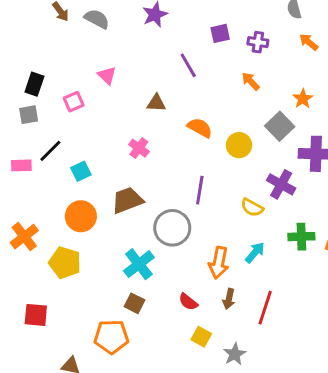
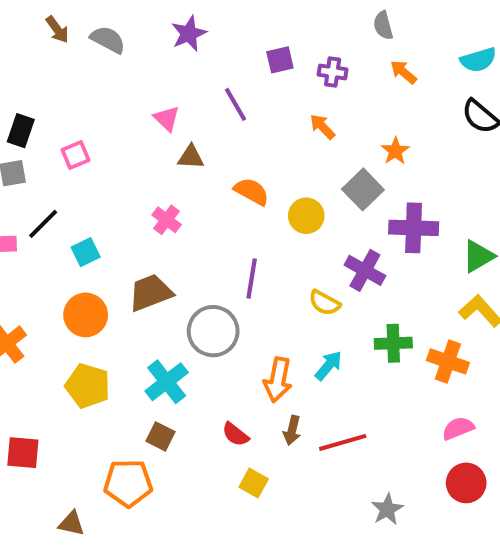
pink triangle: (107, 75) -> (167, 119), moved
yellow pentagon: (65, 263) -> (88, 386), moved
red line: (265, 308) -> (343, 442), turned 56
gray star: (235, 354) -> (387, 509), moved

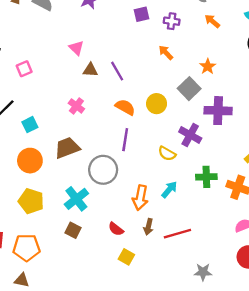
purple line: (235, 104) -> (117, 71), moved
orange semicircle: (252, 191) -> (125, 107), moved
orange pentagon: (128, 483) -> (26, 248), moved
gray star: (387, 509) -> (203, 272), turned 30

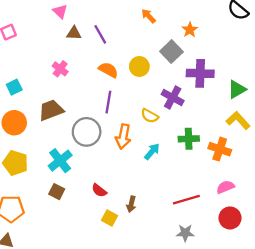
orange arrow: (140, 198) -> (123, 136), moved
brown arrow: (148, 227) -> (131, 204), moved
red line: (177, 234) -> (186, 200), moved

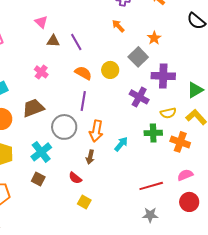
yellow semicircle: (150, 116) -> (168, 113), moved, turned -42
brown arrow: (131, 204) -> (90, 157), moved

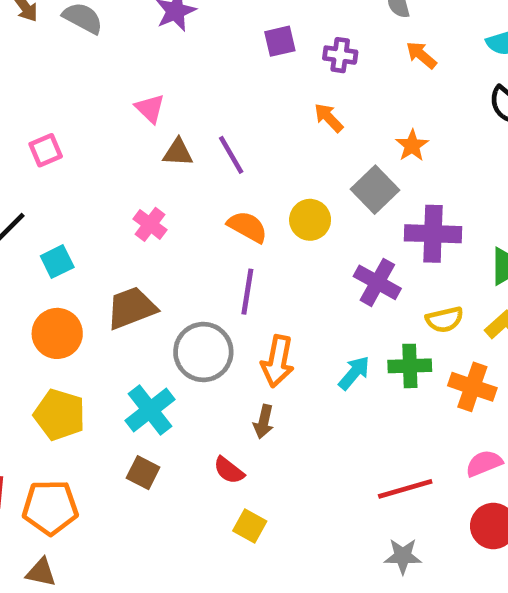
cyan arrow: (121, 144) -> (354, 373), moved

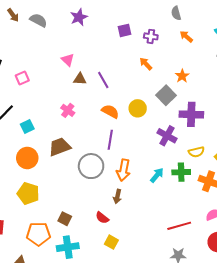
cyan cross: (150, 410) -> (68, 247), moved, turned 30
orange pentagon: (50, 507) -> (38, 234), moved

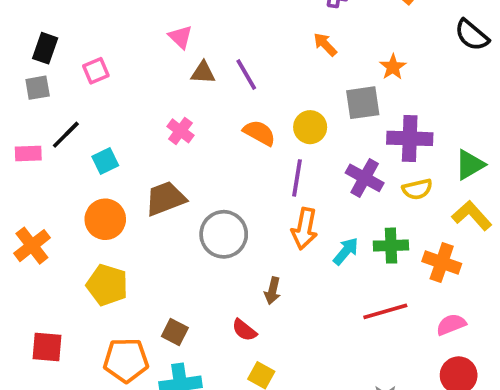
gray square: (166, 95) -> (363, 103), turned 36
purple line: (110, 140) -> (297, 178), moved
yellow semicircle: (196, 152) -> (417, 189), moved
orange arrow: (123, 170) -> (304, 229), moved
red line: (179, 226) -> (385, 311), moved

